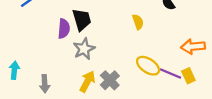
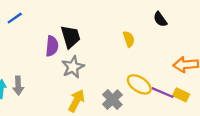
yellow rectangle: (188, 76) -> (181, 95), turned -40
gray cross: (110, 80) -> (112, 100), moved
gray arrow: (45, 84) -> (18, 86), moved

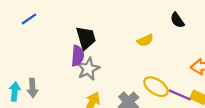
yellow semicircle: (129, 39) -> (145, 40), turned 84
purple semicircle: (52, 46) -> (78, 56), moved

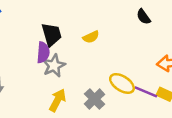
yellow semicircle: (145, 40) -> (91, 37), moved

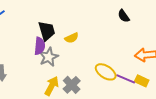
yellow semicircle: (91, 37) -> (72, 38), moved
gray cross: (95, 99) -> (72, 85), moved

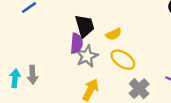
yellow ellipse: (106, 72) -> (123, 60), moved
gray cross: (72, 85) -> (139, 89), moved

